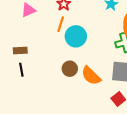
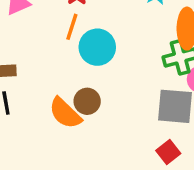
orange semicircle: (91, 76) -> (65, 113), moved

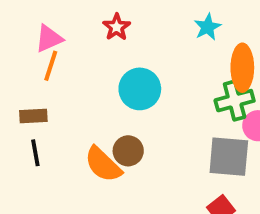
orange line: (72, 27) -> (51, 66), moved

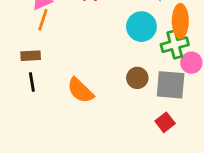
cyan circle: (140, 89) -> (141, 27), moved
brown circle: (128, 151) -> (137, 78), moved

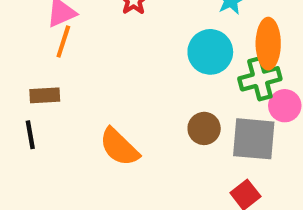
black line: (32, 82) -> (30, 135), moved

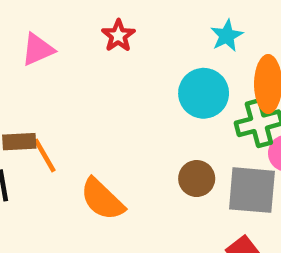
orange line: (63, 42) -> (45, 155), moved, turned -48

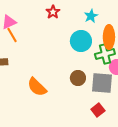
red star: (118, 36) -> (53, 12), moved
orange line: (45, 155) -> (12, 35), moved

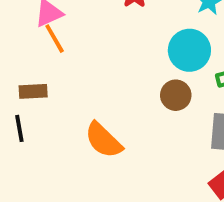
brown circle: (78, 78) -> (176, 95), moved

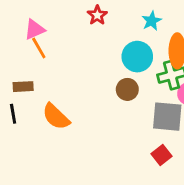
orange semicircle: (103, 140) -> (56, 117), moved

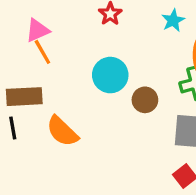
cyan circle: (137, 57) -> (110, 75), moved
brown rectangle: (23, 87) -> (24, 97), size x1.5

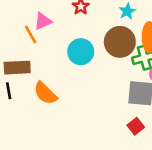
pink triangle: (37, 30) -> (43, 21), moved
brown circle: (145, 100) -> (120, 42), moved, size x1.6

